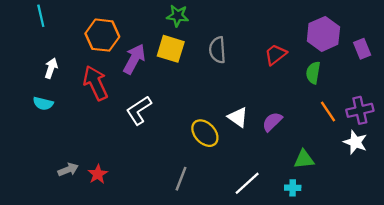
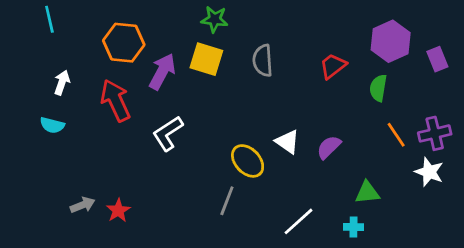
gray line: (181, 179) -> (227, 201), moved

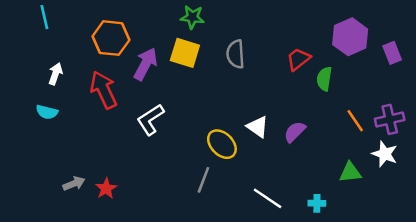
green semicircle: (378, 88) -> (324, 79), moved
green triangle: (367, 193) -> (350, 172), moved
white line: (298, 221) -> (268, 198), turned 76

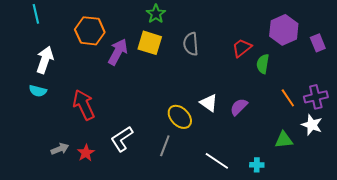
green star: (192, 17) -> (156, 14), turned 30
white arrow: (55, 74) -> (45, 60), size x1.5
red arrow: (104, 90) -> (84, 105), moved
white L-shape: (150, 119) -> (122, 139), moved

